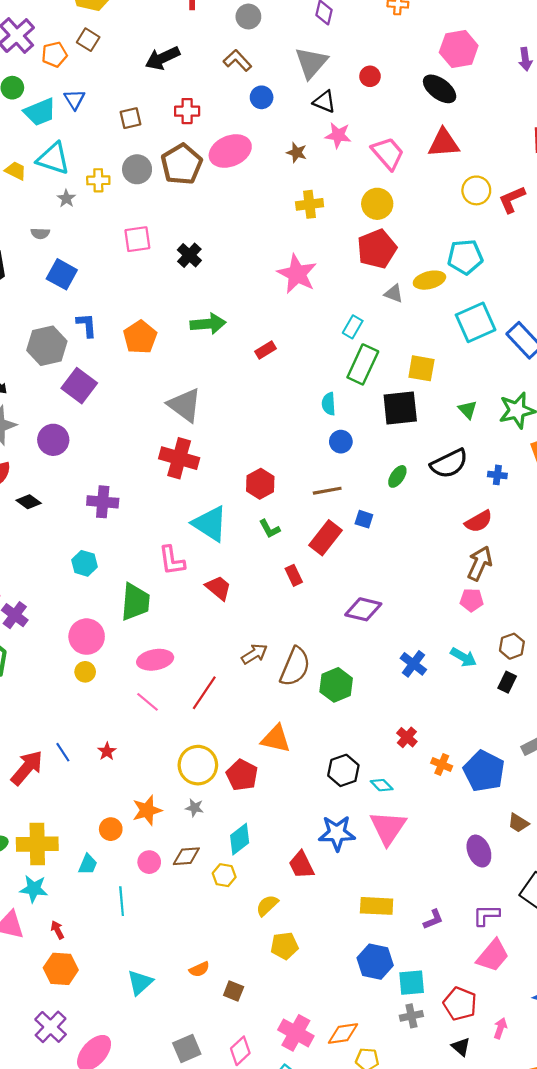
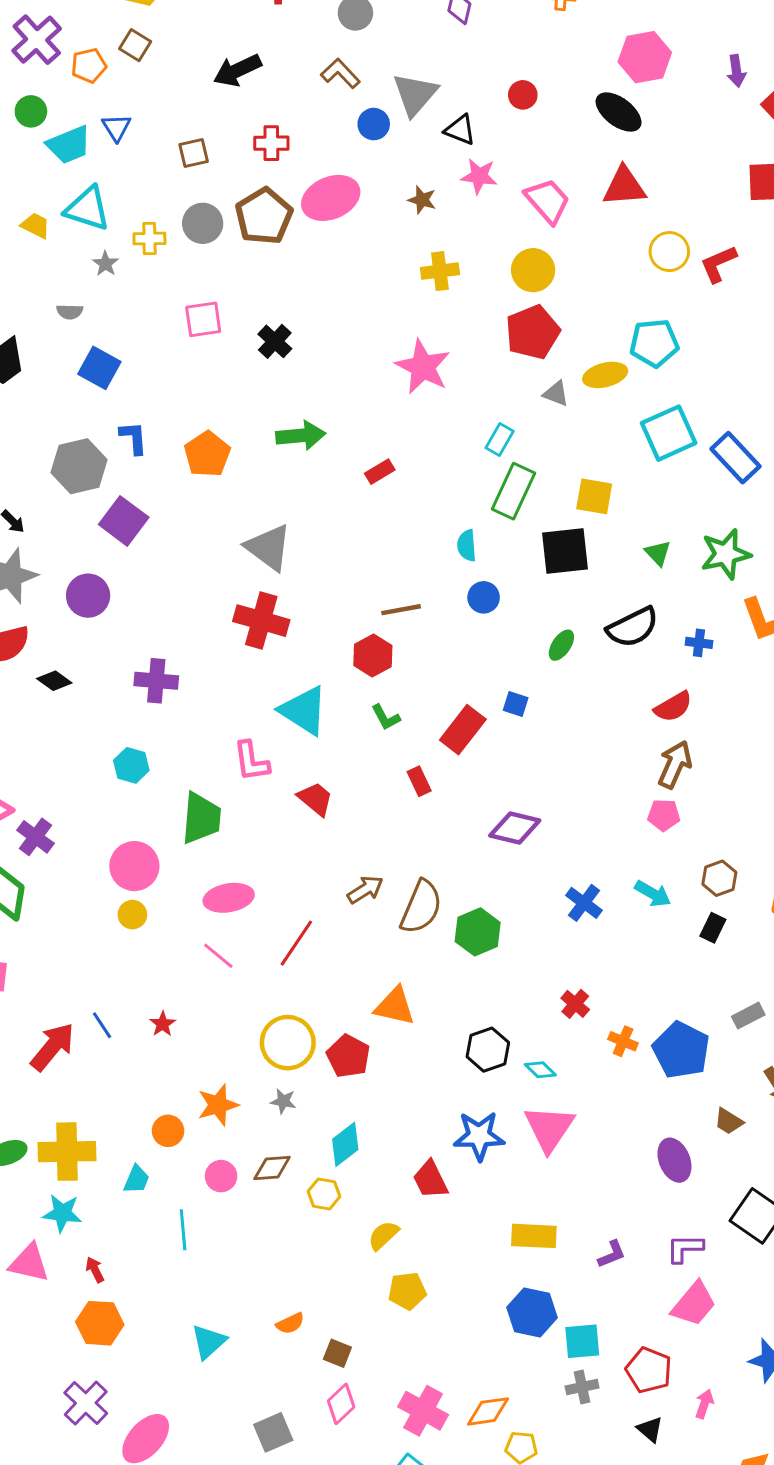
gray triangle: (311, 63) -> (415, 94), moved
brown line: (327, 491) -> (401, 610), moved
pink diamond: (240, 1051) -> (341, 1404), moved

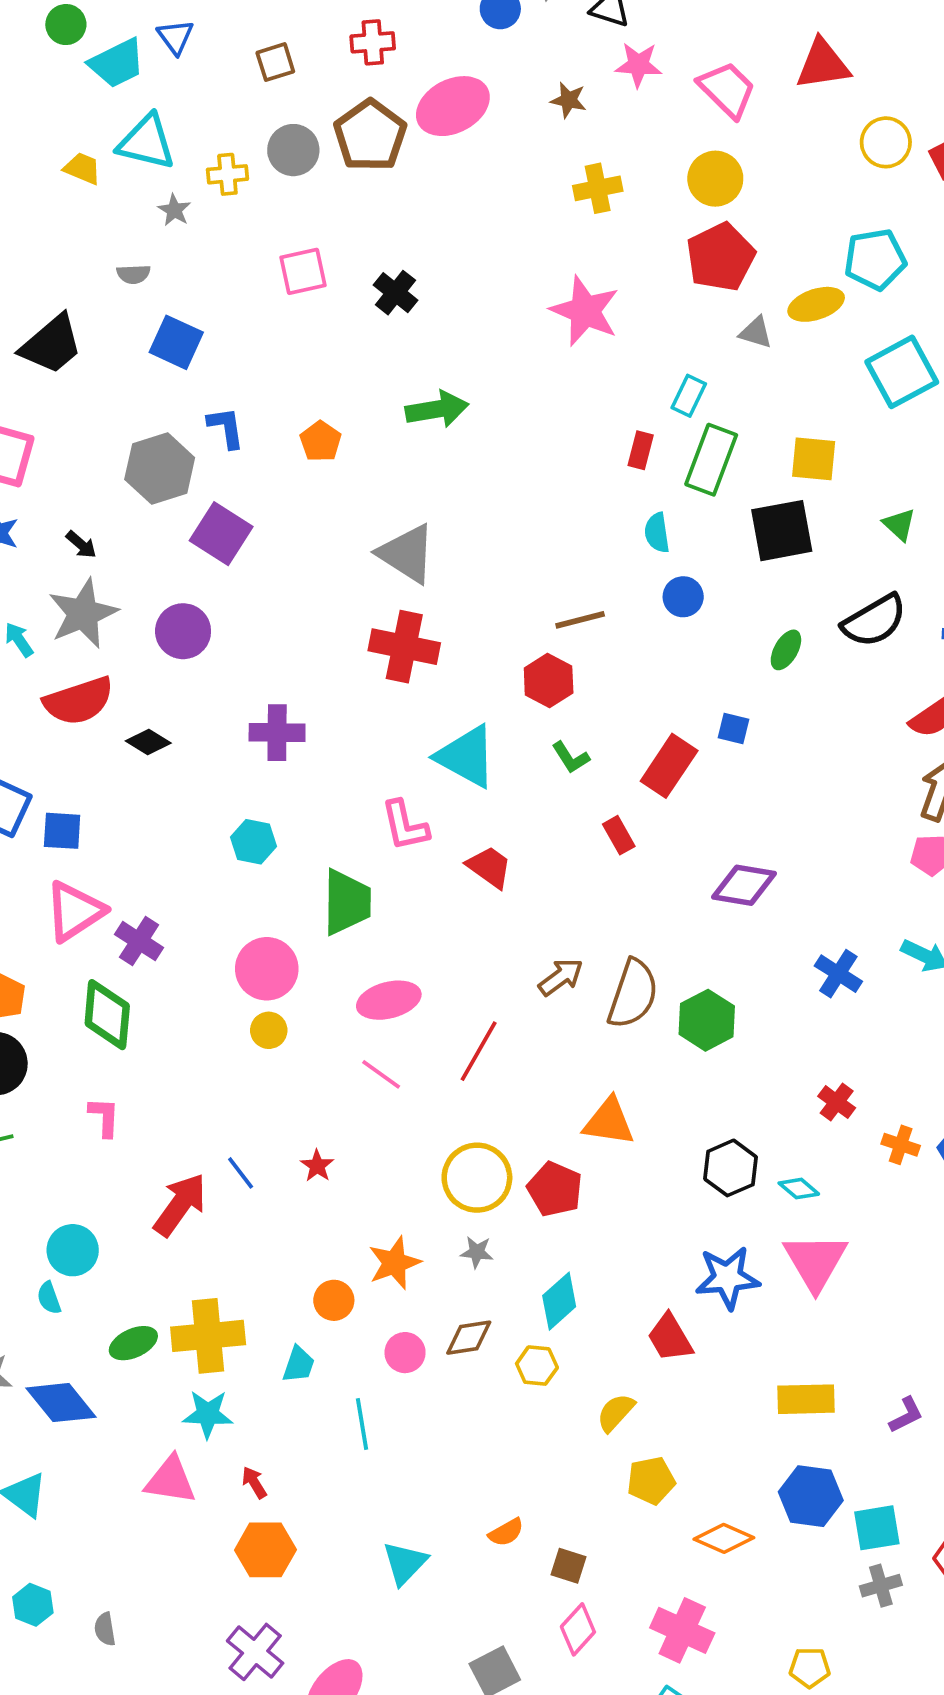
orange pentagon: (207, 454) -> (321, 441), size x0.7
red rectangle: (380, 472) -> (641, 450), moved, turned -40
orange diamond: (488, 1411) -> (724, 1538), moved, turned 36

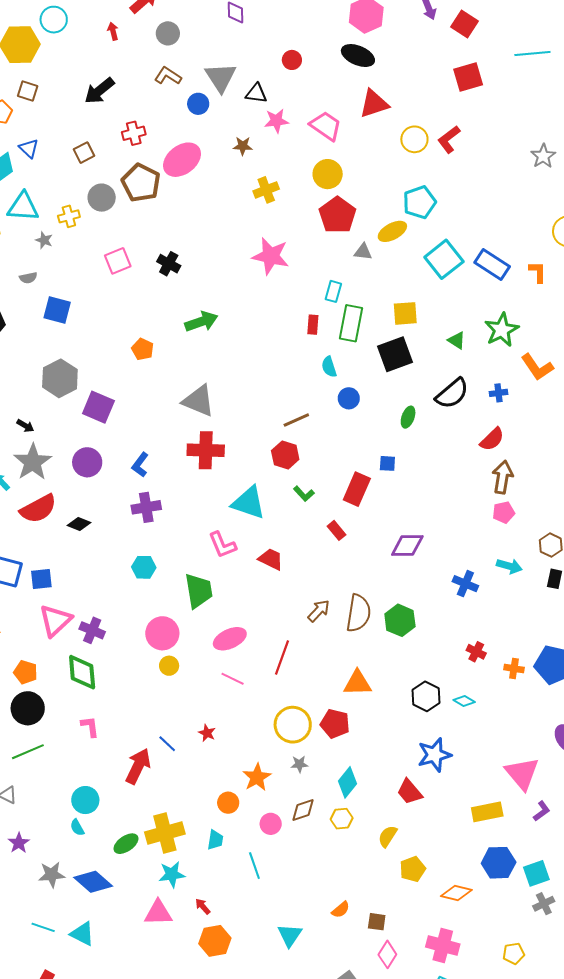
blue L-shape: (226, 428) -> (140, 465), moved, turned -125
pink triangle: (815, 1262) -> (522, 773), moved

